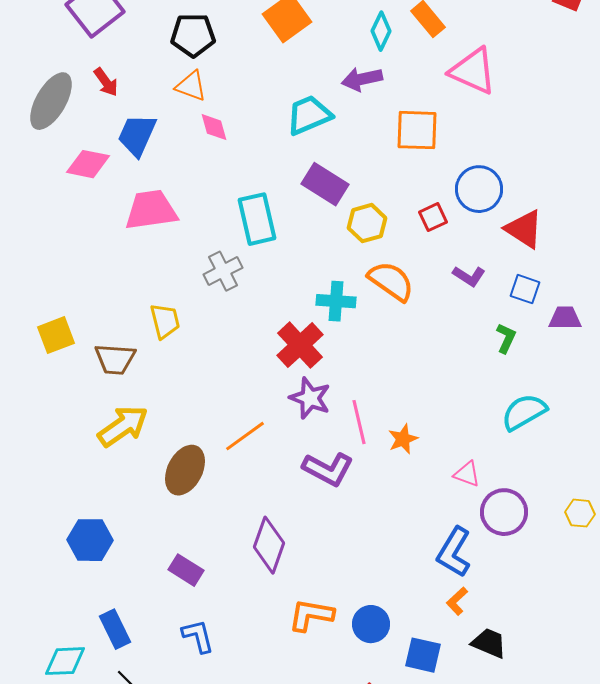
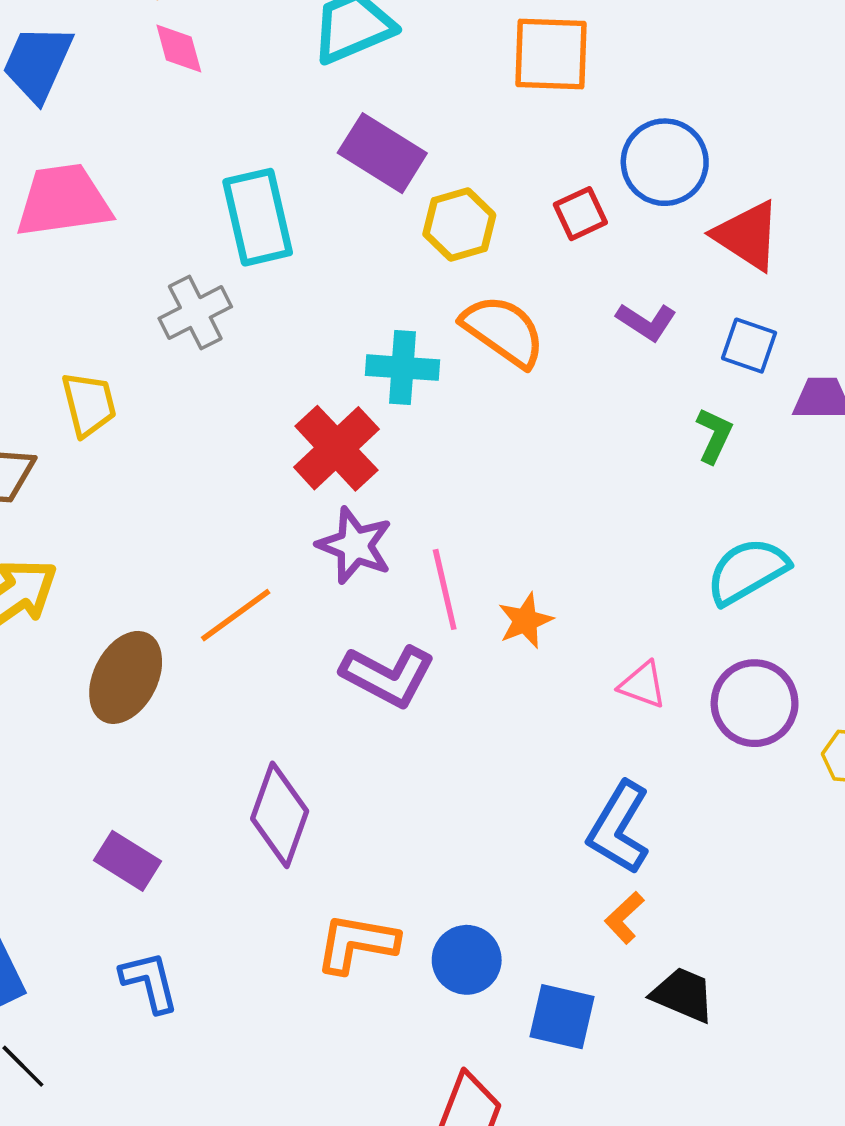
purple circle: (504, 512) -> (755, 703), moved

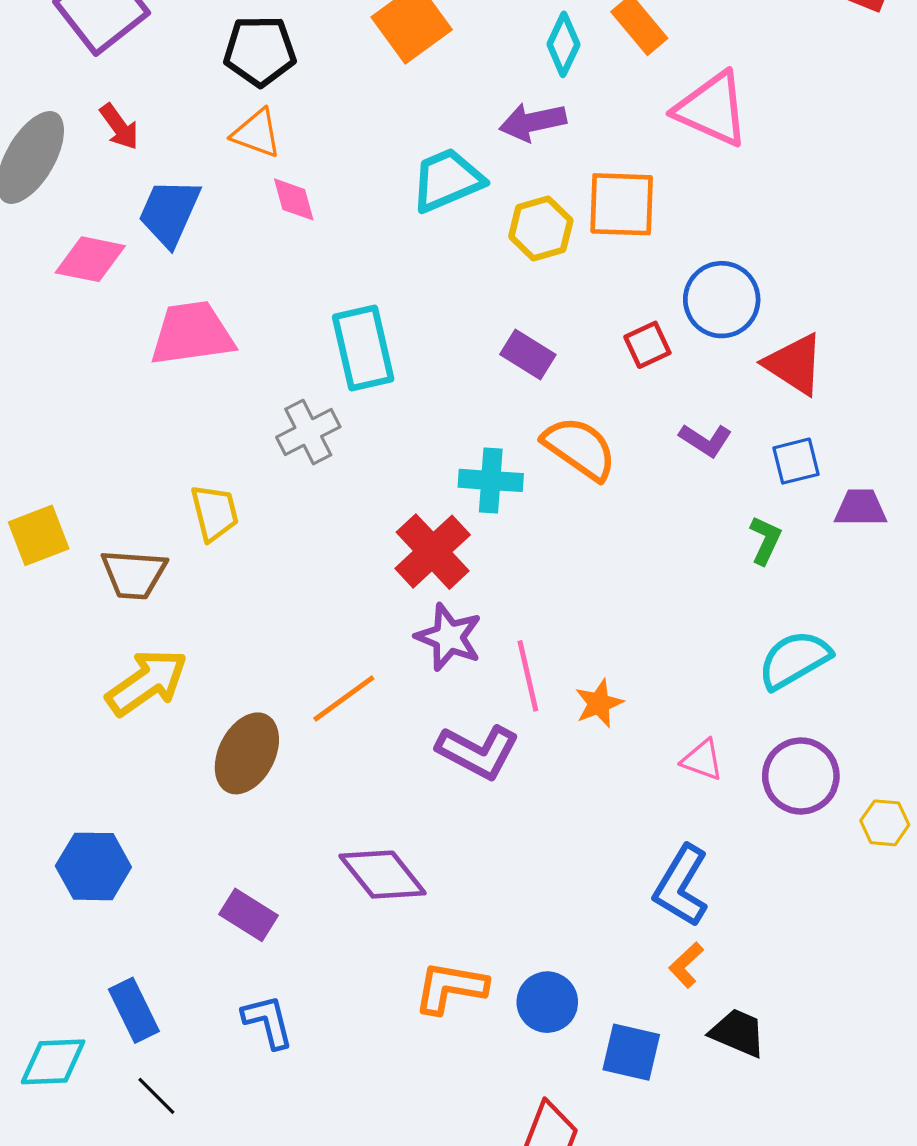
purple rectangle: (382, 153) -> (528, 354), moved, size x0.7
yellow hexagon: (459, 225) -> (541, 229), moved
blue square: (749, 346) -> (796, 461), turned -33
purple diamond: (280, 815) -> (383, 875), turned -58

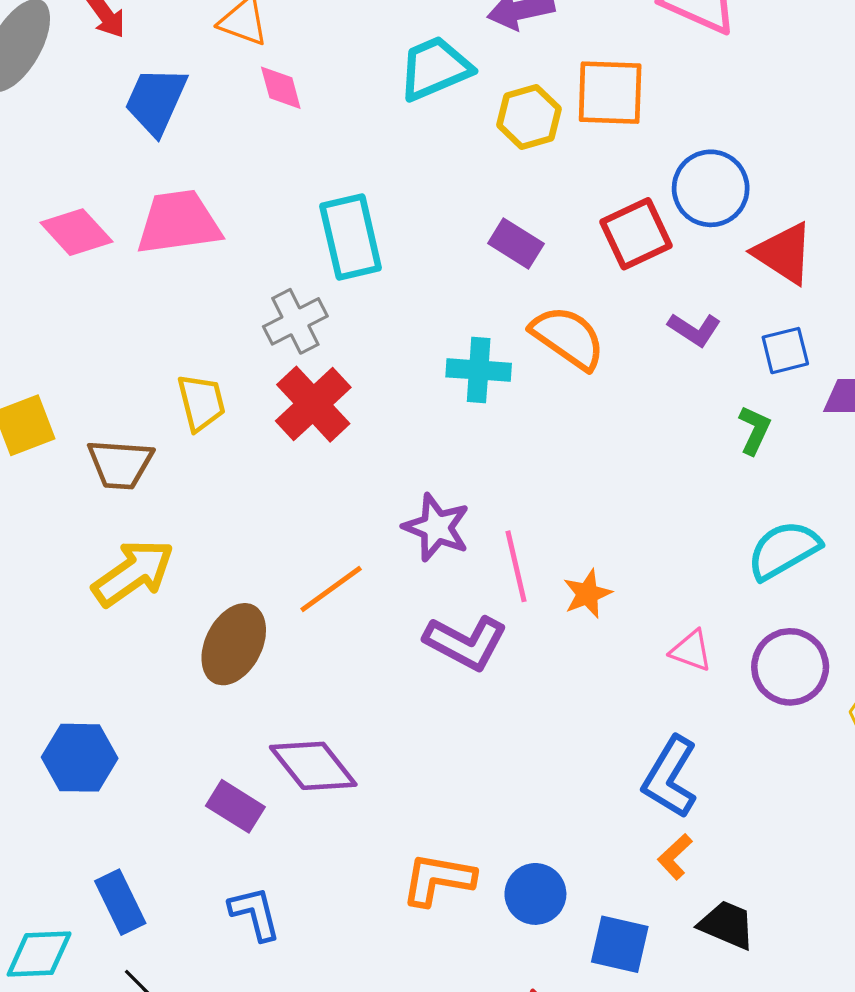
pink diamond: (90, 259) -> (76, 232), moved, turned 36
red square: (647, 345) -> (636, 234), size x1.5
red cross: (433, 552) -> (313, 404), moved
purple diamond: (383, 875) -> (313, 766), moved

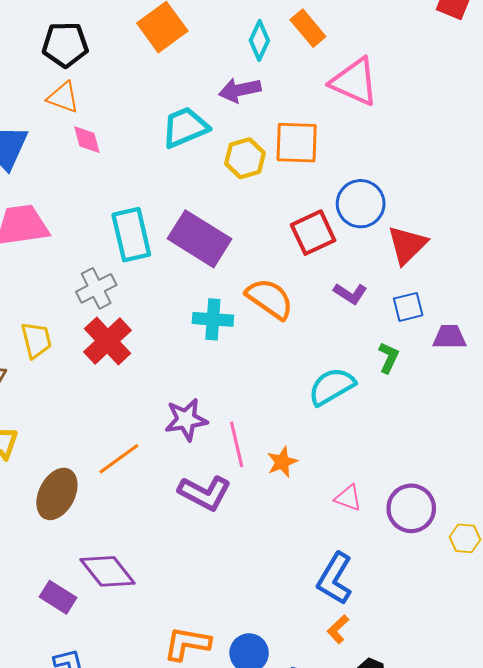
purple rectangle: (516, 243) -> (199, 239), moved, size x1.8
red triangle: (784, 253) -> (407, 245), turned 42
purple star: (437, 527) -> (186, 420), turned -30
cyan semicircle: (784, 550) -> (332, 386), moved

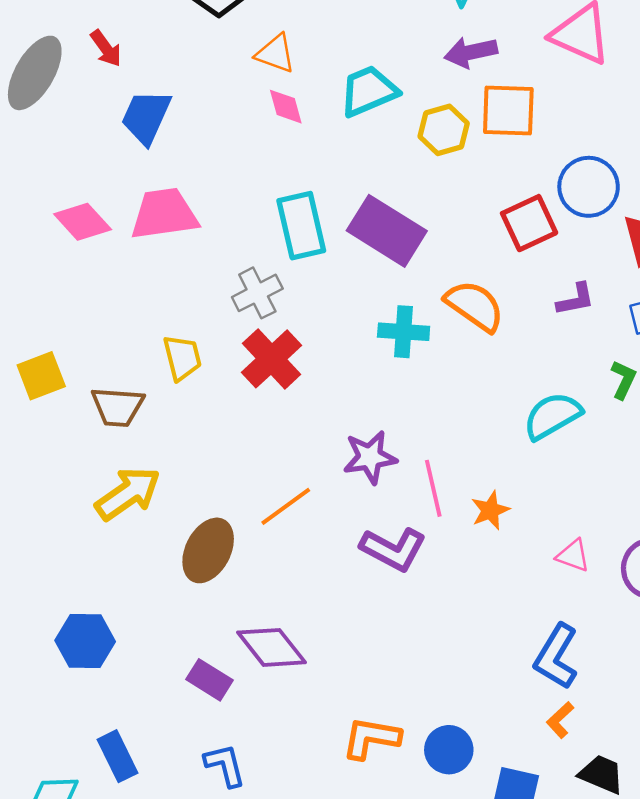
purple arrow: (240, 90) -> (471, 52), moved
orange triangle: (63, 97) -> (275, 54), moved
pink diamond: (87, 140) -> (286, 107), moved
purple L-shape: (350, 294) -> (576, 299), turned -44

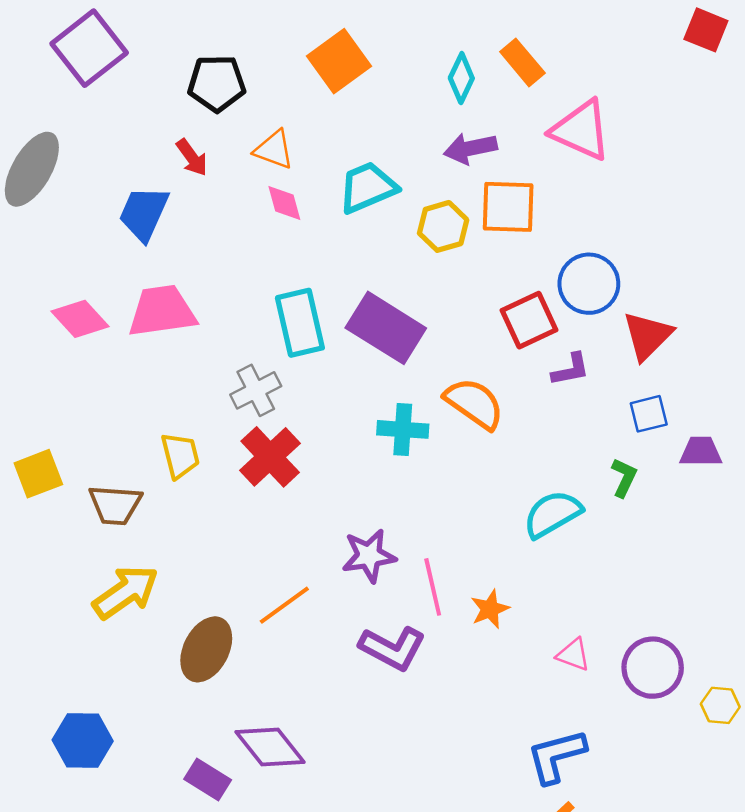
red arrow: (106, 48) -> (192, 157), moved
purple L-shape: (576, 299) -> (571, 370), moved
blue L-shape: (556, 657) -> (556, 756), turned 44

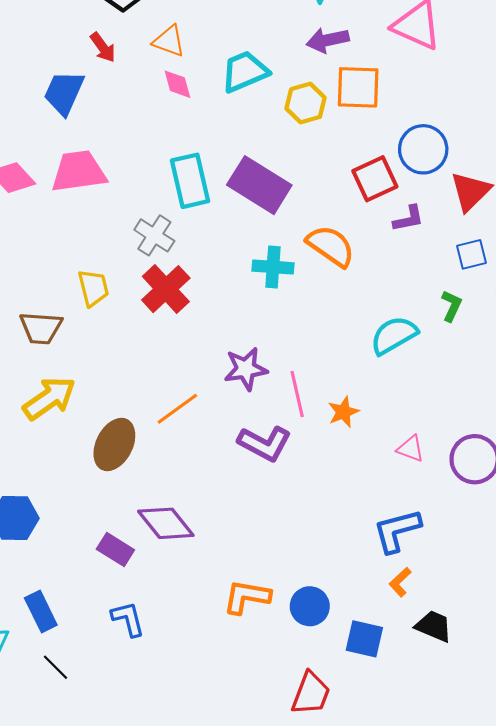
gray cross: (256, 390) -> (154, 235), turned -30

